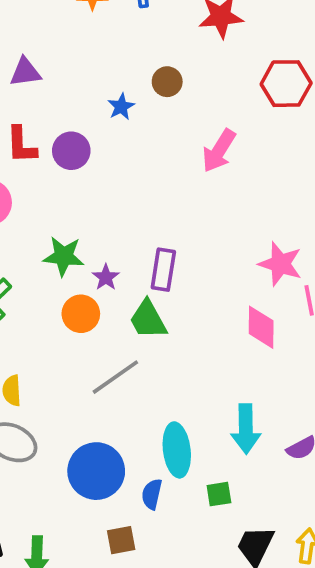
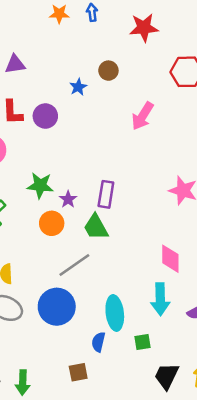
pink diamond: (261, 327) -> (170, 259), moved
blue circle: (96, 471) -> (57, 307), moved

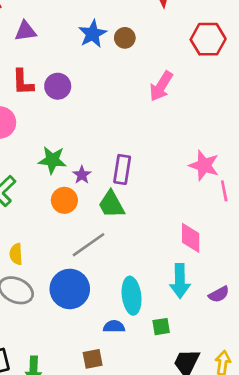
blue star: (78, 87) -> (93, 34), moved, size x1.5
blue semicircle: (98, 342) -> (114, 327), turned 78

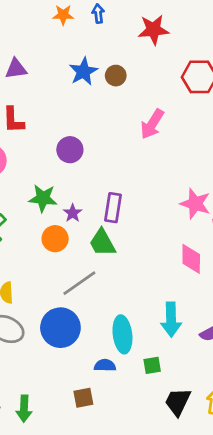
purple circle: (58, 86) -> (70, 150), moved
pink diamond: (191, 238) -> (191, 259), moved

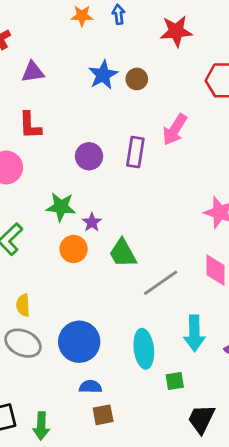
purple rectangle: (113, 208) -> (135, 152), moved
gray line: (79, 283) -> (161, 283), moved
blue semicircle: (105, 365) -> (90, 387), moved

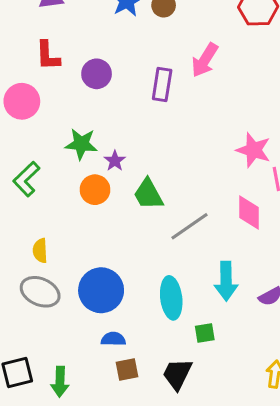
purple circle: (89, 156) -> (97, 74), moved
black trapezoid: (201, 419) -> (177, 374), moved

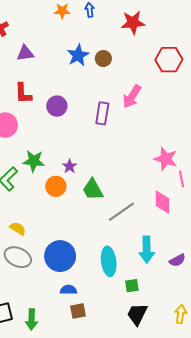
green star: (81, 144) -> (34, 161), moved
yellow semicircle: (40, 251) -> (18, 229), turned 126
black trapezoid: (177, 374) -> (137, 314), moved

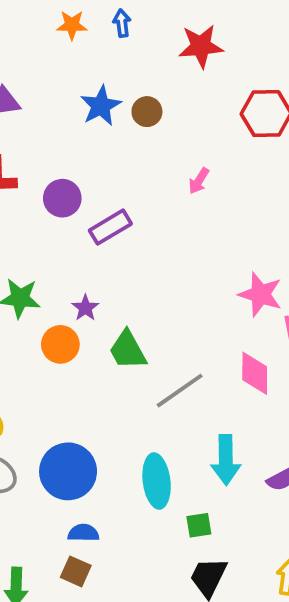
pink arrow: (132, 97) -> (199, 181), size x0.6
purple rectangle: (102, 113) -> (110, 227), moved, turned 50
brown square: (78, 311) -> (76, 571), moved, turned 35

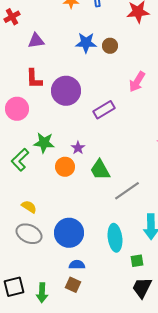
blue star: (101, 106) -> (86, 43), turned 30
pink arrow: (199, 181) -> (137, 82), size x1.5
purple circle: (62, 198) -> (66, 91), size x1.5
purple rectangle: (110, 227) -> (104, 110), moved

